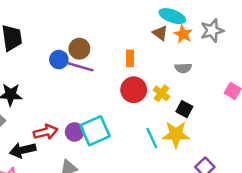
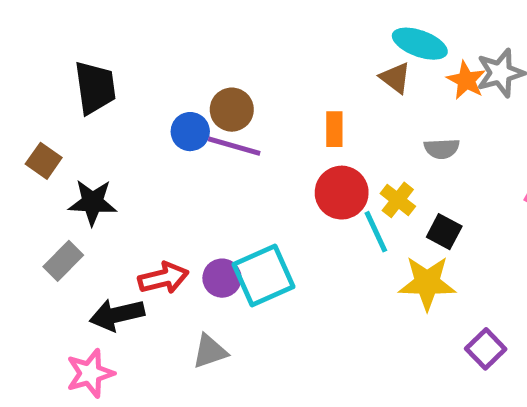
orange star: (183, 34) -> (466, 80), moved
cyan line: (152, 138) -> (376, 232), moved

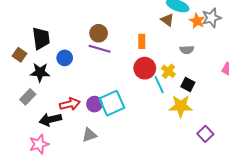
black trapezoid: (95, 88) -> (41, 38), moved
blue circle: (190, 132) -> (65, 58), moved

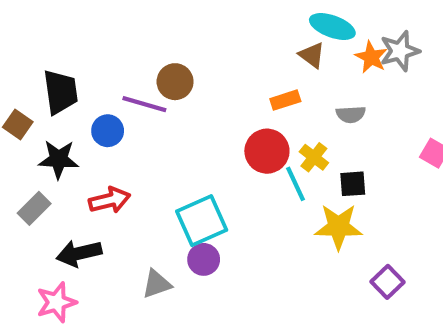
orange rectangle: (142, 41) -> (285, 100), moved, turned 72
purple line: (100, 49) -> (144, 104), moved
black square: (188, 85) -> (353, 184), turned -32
red arrow: (70, 104) -> (110, 200), moved
purple circle: (94, 104) -> (204, 259), moved

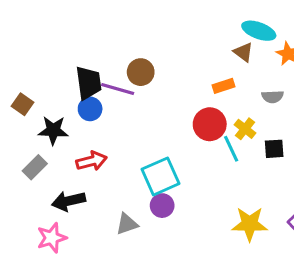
black trapezoid: (61, 92) -> (88, 83), moved
yellow star: (338, 227) -> (250, 224), moved

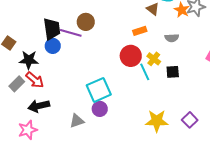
red arrow: (92, 161) -> (35, 80), moved, turned 54

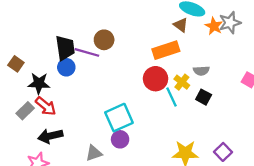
orange rectangle: (140, 31) -> (166, 50), size x1.6
gray semicircle: (172, 38) -> (201, 71), moved
black square: (173, 72) -> (204, 97), turned 32

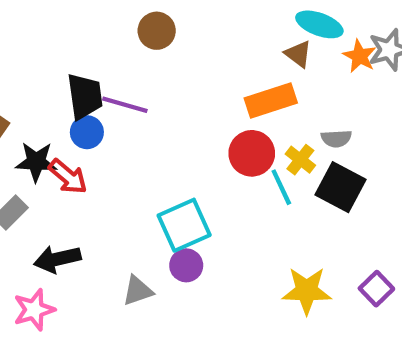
brown circle: (104, 40) -> (157, 31), moved
black square: (204, 97) -> (341, 187), size x1.6
red arrow: (46, 106) -> (68, 177), moved

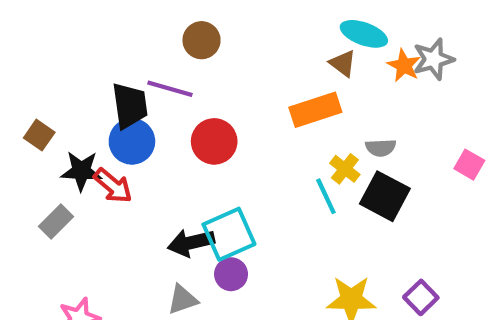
purple line: (125, 105) -> (170, 89), moved
blue circle: (87, 132) -> (132, 141), size x1.4
red circle: (252, 153) -> (214, 141), moved
black arrow: (57, 259) -> (191, 243), moved

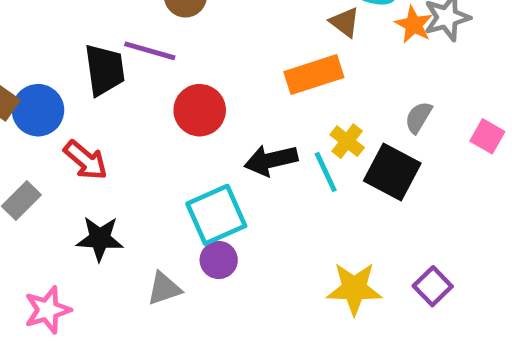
blue circle: (132, 141) -> (38, 110), moved
gray semicircle: (381, 148) -> (418, 117), moved, turned 124
black star: (81, 171) -> (100, 239), moved
black arrow: (191, 243) -> (271, 160), moved

